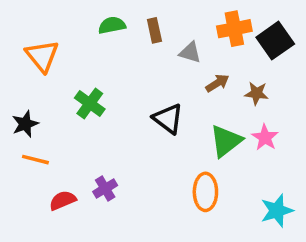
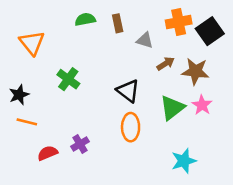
brown star: (256, 93) -> (195, 71), size x1.5
orange ellipse: (205, 192) -> (131, 127), moved
cyan star: (277, 211) -> (184, 161), moved

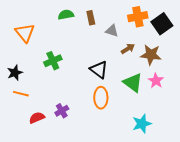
green cross: (68, 79) -> (53, 61), turned 30
green triangle: (172, 108) -> (133, 83), turned -45

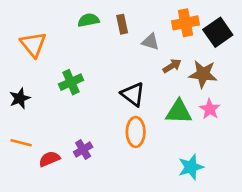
green triangle: (133, 83) -> (179, 112), turned -35
orange line: (21, 94) -> (21, 143), moved

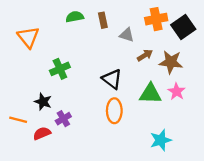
black star: (20, 98) -> (43, 102), moved, turned -30
purple cross: (83, 149) -> (63, 119), moved

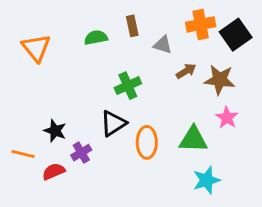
green semicircle: (75, 17) -> (96, 38), moved
green cross: (60, 69) -> (128, 86), moved
black triangle: (112, 79) -> (113, 123), moved, turned 50
green triangle: (150, 94) -> (193, 139), moved

